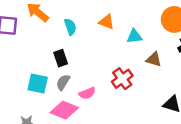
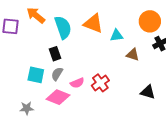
orange triangle: (107, 22) -> (93, 23), size x1.5
cyan semicircle: (70, 27) -> (63, 27), size x1.6
red cross: (122, 79) -> (100, 83), moved

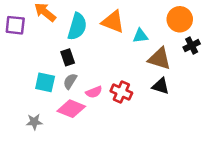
cyan semicircle: (63, 27) -> (77, 26), turned 35
brown triangle: (133, 55) -> (159, 59), size x1.5
red cross: (100, 83) -> (121, 92), turned -30
black triangle: (148, 92) -> (161, 86), moved

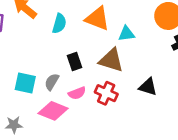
cyan semicircle: (77, 26) -> (59, 24), size x0.7
black rectangle: (68, 57) -> (75, 62), moved
brown triangle: (159, 59) -> (111, 60), moved

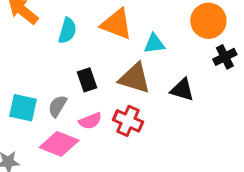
black triangle: (148, 87) -> (182, 90), moved

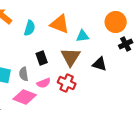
brown triangle: (135, 78) -> (71, 57), turned 45
gray semicircle: (57, 106) -> (24, 74), turned -40

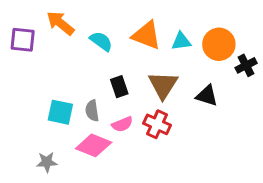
orange circle: (116, 22) -> (219, 44), moved
cyan semicircle: (30, 28) -> (101, 41), turned -70
cyan triangle: (83, 36) -> (181, 41), moved

